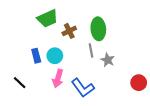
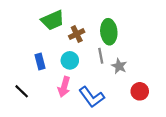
cyan circle: (55, 56) -> (70, 60), moved
red circle: (139, 83) -> (140, 91), moved

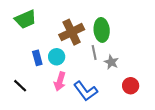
green trapezoid: (53, 20) -> (25, 19), moved
brown cross: (77, 34) -> (72, 32), size x1.6
cyan circle: (70, 60) -> (57, 57), moved

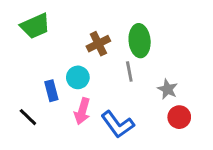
brown cross: (72, 32) -> (98, 44), size x0.7
blue rectangle: (37, 58) -> (51, 91), moved
gray star: (111, 62) -> (167, 89), moved

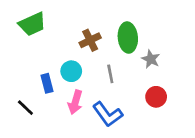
gray line: (129, 72) -> (110, 74), moved
gray star: (167, 89) -> (151, 59), moved
red circle: (179, 117) -> (156, 97), moved

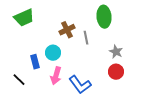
green ellipse: (128, 38) -> (104, 17), moved
gray star: (151, 59) -> (116, 52), moved
gray line: (110, 74) -> (86, 38), moved

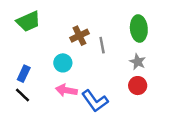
green ellipse: (104, 17) -> (139, 29), moved
blue rectangle: (35, 62) -> (24, 74), moved, turned 40
pink arrow: (56, 76) -> (66, 90), turned 84

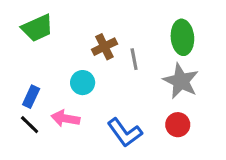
gray star: (138, 62) -> (181, 81), size x1.6
red circle: (138, 86) -> (178, 125), moved
pink arrow: (66, 90) -> (65, 118), moved

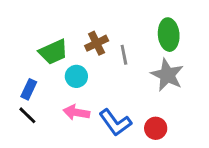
green trapezoid: (37, 28) -> (53, 52), moved
pink arrow: (65, 118) -> (76, 112), moved
red circle: (178, 125) -> (156, 128), moved

